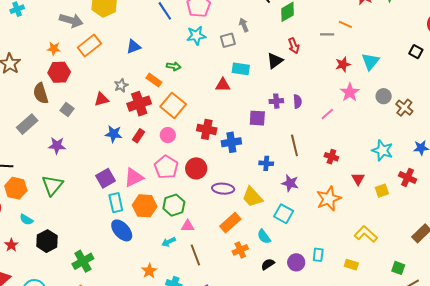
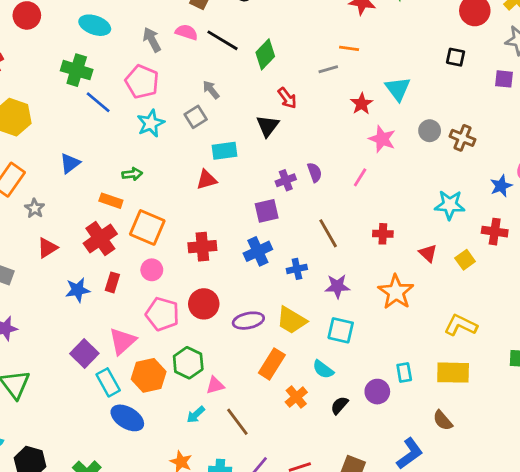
gray star: (121, 85) -> (35, 208), moved
blue cross: (231, 142) -> (258, 251), moved
yellow rectangle: (351, 265) -> (453, 373), size x1.6

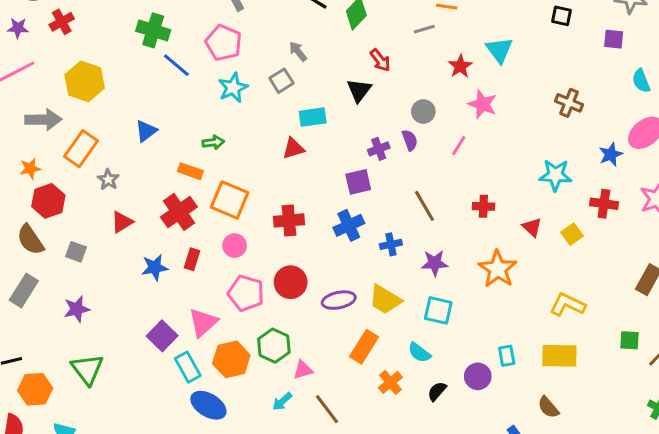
gray circle: (430, 131) -> (423, 112), moved

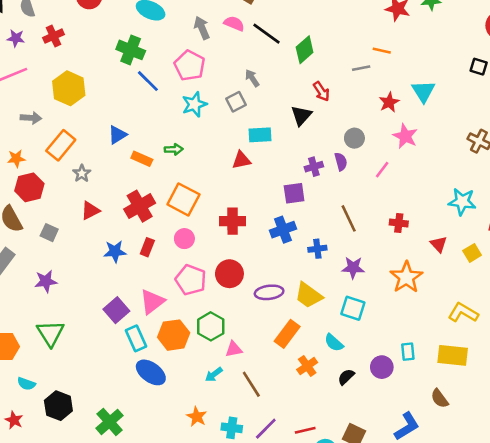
gray arrow: (43, 120) -> (31, 118), size x0.7
orange rectangle: (190, 171) -> (142, 159), moved

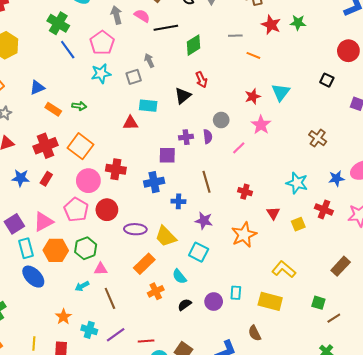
black line: (266, 34) -> (166, 28), turned -55
gray line: (361, 68) -> (235, 36), moved
pink circle: (184, 239) -> (88, 181), moved, size x1.5

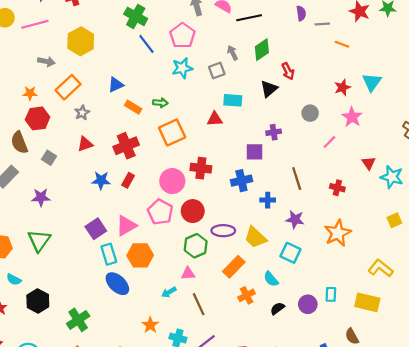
green diamond: (193, 45) -> (262, 50), moved
purple semicircle: (208, 137) -> (301, 13), moved
orange square: (80, 146) -> (172, 132), moved, turned 30
red triangle: (273, 213) -> (369, 163), moved
green hexagon: (86, 248) -> (196, 246), moved

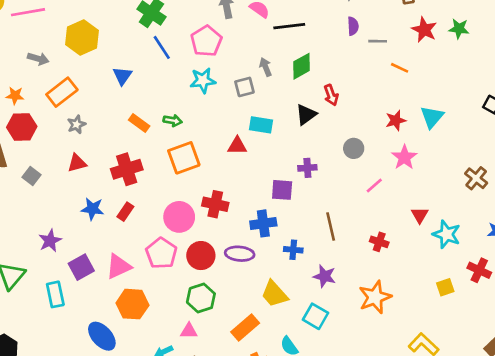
blue triangle: (116, 85) -> (122, 76), moved, turned -35
purple star: (41, 197) -> (50, 241), moved, turned -30
purple ellipse: (223, 231) -> (240, 254), moved
cyan rectangle: (109, 254) -> (55, 294), moved

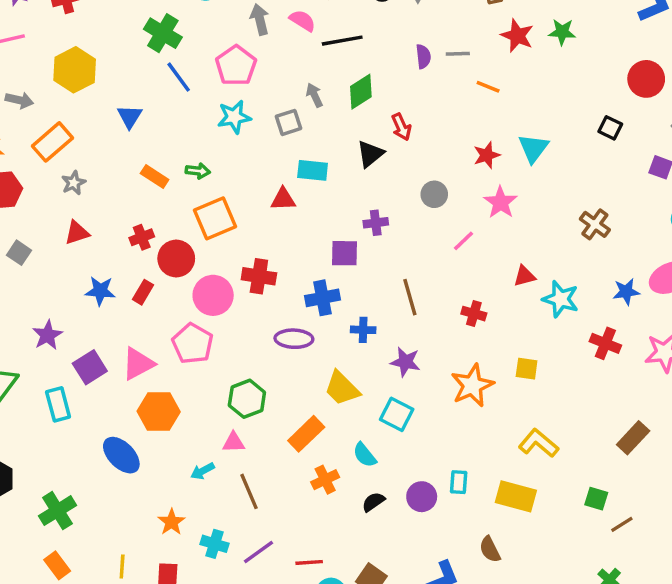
purple semicircle: (353, 26) -> (423, 56), moved
red cross: (127, 169) -> (142, 237), size x0.6
red triangle: (420, 215) -> (524, 276), turned 48
red circle: (201, 256) -> (176, 259), moved
yellow square: (445, 287) -> (527, 369), moved, turned 30

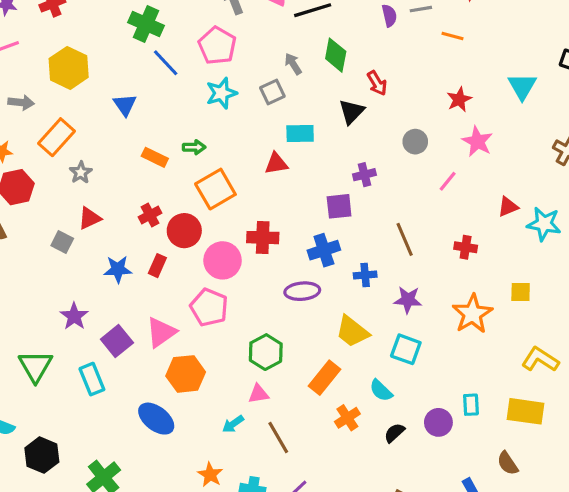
green diamond: (361, 92) -> (336, 55), turned -40
cyan triangle: (533, 148) -> (522, 86), moved
gray square: (19, 253) -> (62, 242), moved

